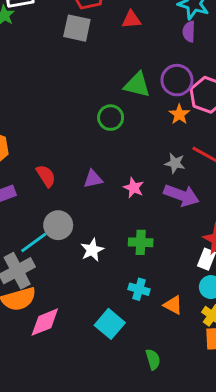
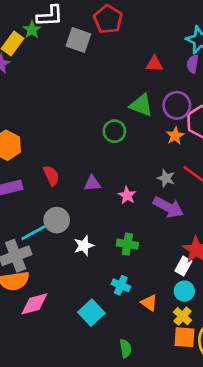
red triangle: (131, 20) -> (154, 64), moved
gray square: (77, 28) -> (78, 40), moved

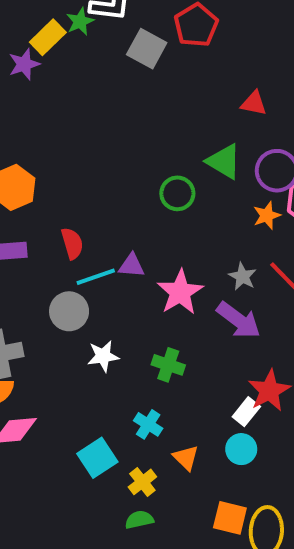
pink star: (127, 195) -> (180, 292), size x1.6
cyan line: (33, 233) -> (96, 277), moved
yellow cross: (182, 316) -> (142, 482), moved
green semicircle: (126, 348) -> (139, 520), turned -102

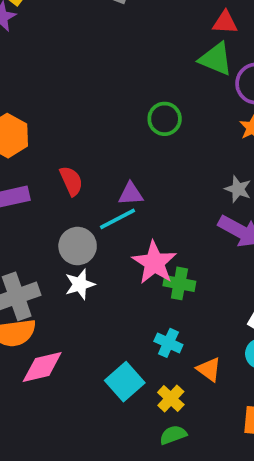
green triangle: (224, 161) -> (216, 59), moved
cyan line: (96, 277) -> (118, 219), moved
pink star: (180, 292) -> (154, 263), moved
white star: (103, 356) -> (80, 284), moved

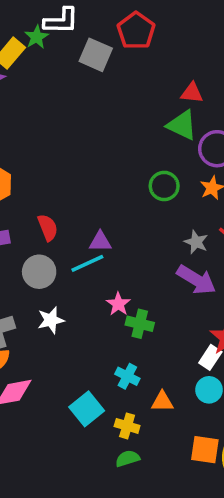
green circle: (165, 119) -> (164, 186), moved
gray circle: (78, 246) -> (39, 272), moved
pink star: (154, 263) -> (118, 304), size x0.6
orange triangle: (209, 369) -> (162, 402), turned -40
yellow cross: (171, 398) -> (127, 426), turned -30

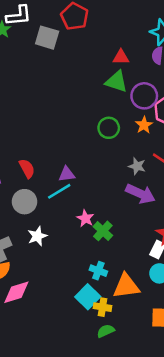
green cross: (140, 324) -> (103, 231), turned 36
orange triangle: (162, 402) -> (126, 286), size x1.6
cyan square: (87, 409) -> (88, 297), moved

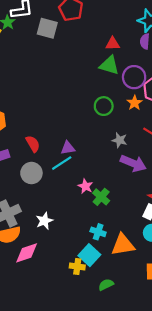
gray star: (137, 166) -> (120, 140), moved
white star: (37, 236) -> (44, 221), moved
yellow cross: (103, 307) -> (77, 266), moved

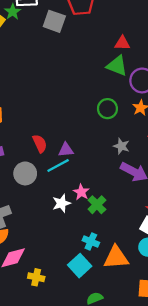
red semicircle: (33, 144) -> (40, 144), moved
white star: (44, 221) -> (61, 203), moved
yellow cross: (77, 266) -> (36, 277), moved

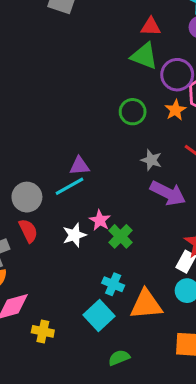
red semicircle: (40, 144) -> (28, 231), moved

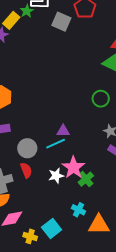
pink star: (100, 220) -> (73, 167), size x1.6
cyan square: (99, 315) -> (52, 228), moved

